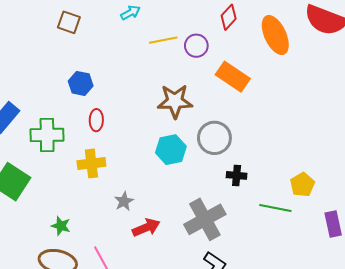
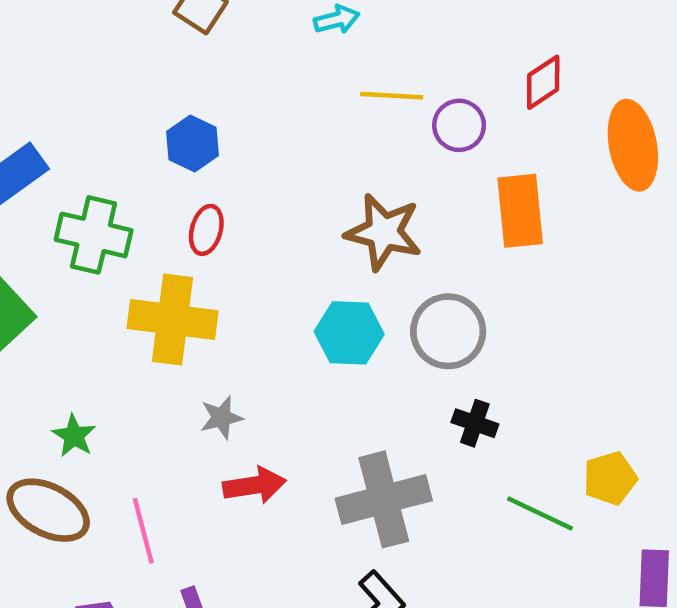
orange rectangle: (233, 77) -> (520, 211), turned 36
yellow cross: (91, 163) -> (173, 320), size x1.4

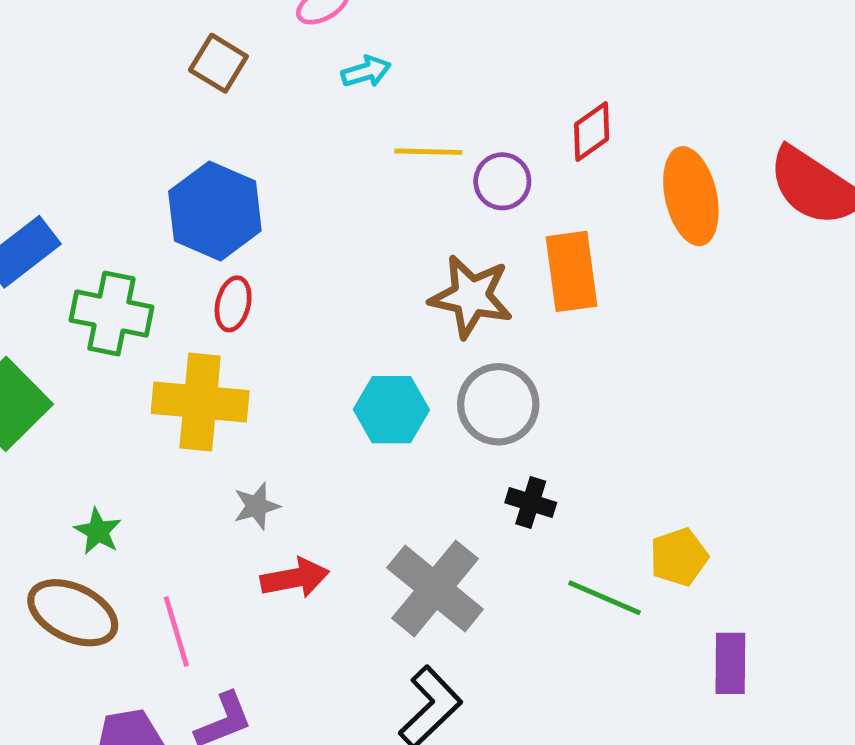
blue hexagon: (193, 144) -> (215, 211), size x1.6
brown star: (384, 232) -> (471, 296), moved
gray cross: (384, 499) -> (435, 588), turned -34

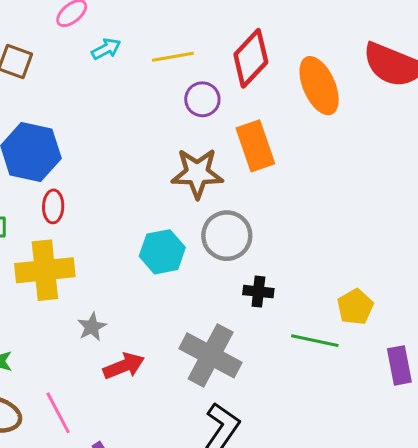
red diamond: (592, 132) -> (251, 58), size x1.5
yellow line: (428, 152) -> (173, 57), moved

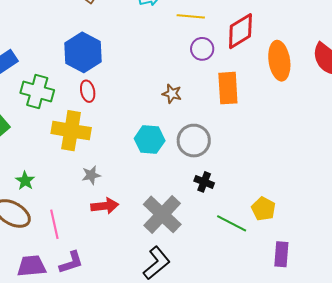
brown star: (197, 173) -> (172, 94), moved, size x0.6
red ellipse: (53, 206) -> (88, 91), turned -30
yellow pentagon: (355, 307) -> (263, 209), turned -30

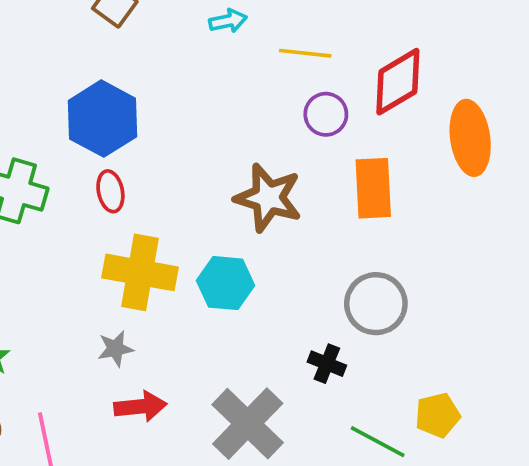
brown star: (172, 94) -> (268, 198), size x1.8
yellow cross: (71, 131) -> (140, 272), moved
gray circle: (194, 141) -> (376, 304), moved
yellow pentagon: (263, 209) -> (438, 415), turned 30

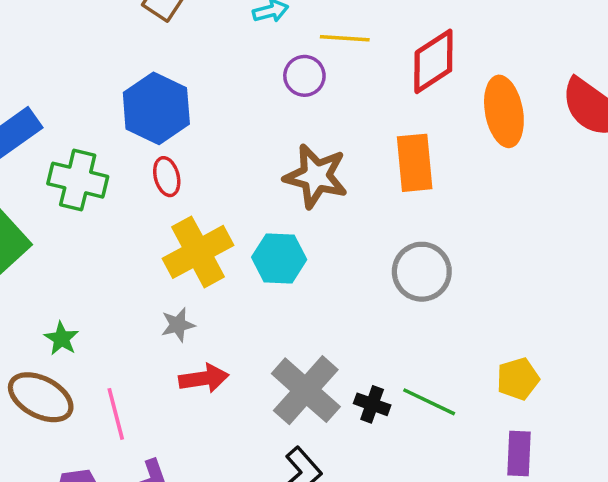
purple circle: (326, 114) -> (304, 76), moved
yellow cross: (140, 272) -> (198, 252), turned -36
black cross: (327, 364) -> (372, 404), moved
yellow pentagon: (438, 415) -> (518, 379), moved

